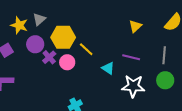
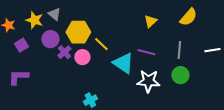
gray triangle: (39, 19) -> (54, 14), turned -40
cyan triangle: (108, 68) -> (123, 63), size x1.6

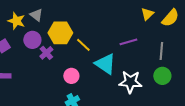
yellow triangle: (150, 21) -> (147, 14), moved
purple line: (146, 52) -> (128, 42), moved, turned -30
pink circle: (82, 57) -> (71, 76), moved

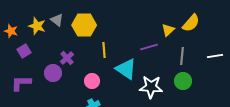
yellow triangle: (147, 14) -> (168, 30), moved
yellow hexagon: (60, 33) -> (84, 25), moved
purple circle: (32, 40) -> (53, 73), moved
yellow line: (83, 45) -> (104, 50), turned 42

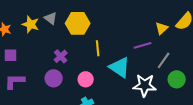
purple square: (24, 51) -> (11, 55), moved, turned 32
gray line: (182, 56) -> (164, 60), moved, turned 30
purple circle: (53, 73) -> (54, 78), moved

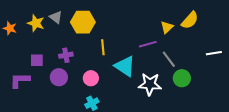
purple square: (11, 55) -> (37, 60), moved
purple cross: (61, 56) -> (66, 55), turned 32
gray line: (164, 60) -> (169, 59), turned -72

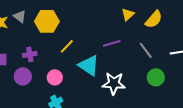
yellow triangle: (167, 27) -> (128, 14), moved
yellow line: (103, 47) -> (67, 46), turned 49
gray line: (169, 59) -> (146, 50), moved
green circle: (182, 78) -> (156, 77), moved

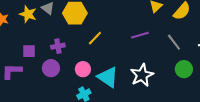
cyan triangle: (89, 65) -> (108, 77), moved
white star: (114, 83) -> (142, 75), turned -30

